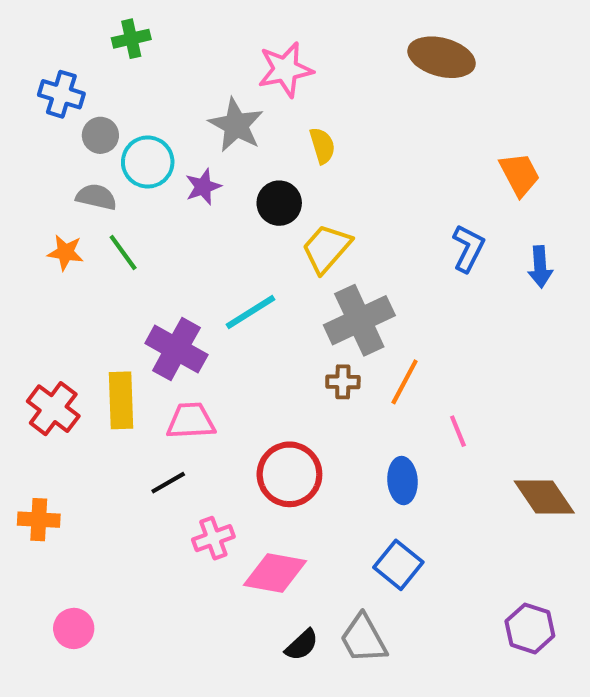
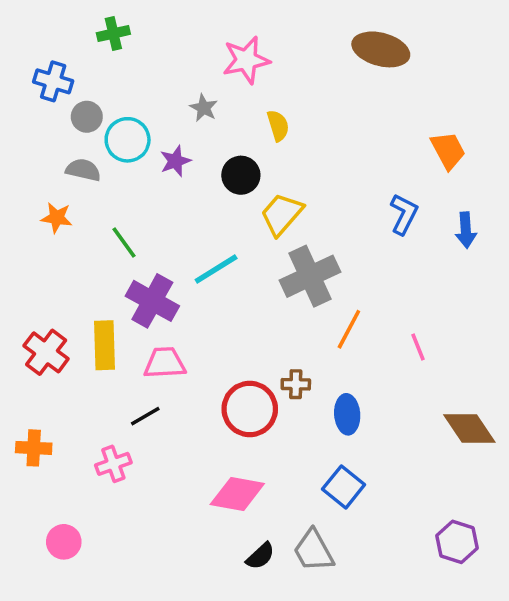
gray star: (236, 125) -> (204, 108), size x0.6
green line: (123, 252) -> (124, 242), moved
brown cross: (343, 382) -> (296, 384), moved
pink line: (458, 431) -> (418, 347), moved
pink cross: (213, 538) -> (113, 464), moved

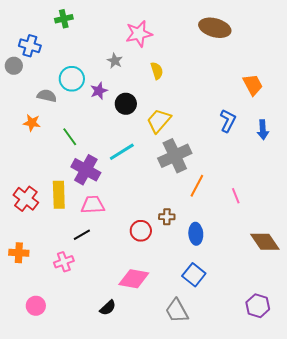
gray circle: (87, 117) -> (14, 66), moved
black circle: (241, 175) -> (126, 104), moved
red circle: (250, 409) -> (141, 231), size x0.7
black semicircle: (260, 556) -> (108, 308), moved

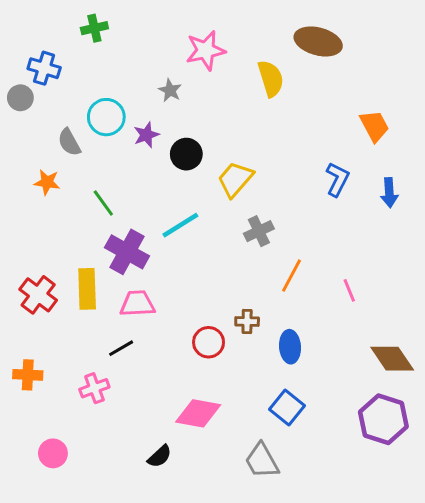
yellow semicircle: (157, 71) -> (271, 79), moved, size x1.4
gray semicircle: (47, 96) -> (69, 142), turned -132
gray cross: (175, 156) -> (259, 231), size x0.6
purple hexagon: (258, 306) -> (383, 419), moved, size x1.4

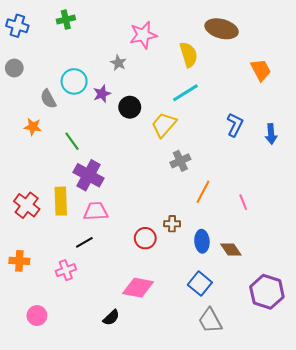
blue cross: (44, 68) -> (17, 26), moved
orange trapezoid: (374, 126) -> (261, 70), moved
cyan line: (180, 225) -> (185, 93), moved
brown diamond: (392, 359) -> (231, 250), moved, size x0.7
gray trapezoid: (262, 461) -> (210, 321), moved

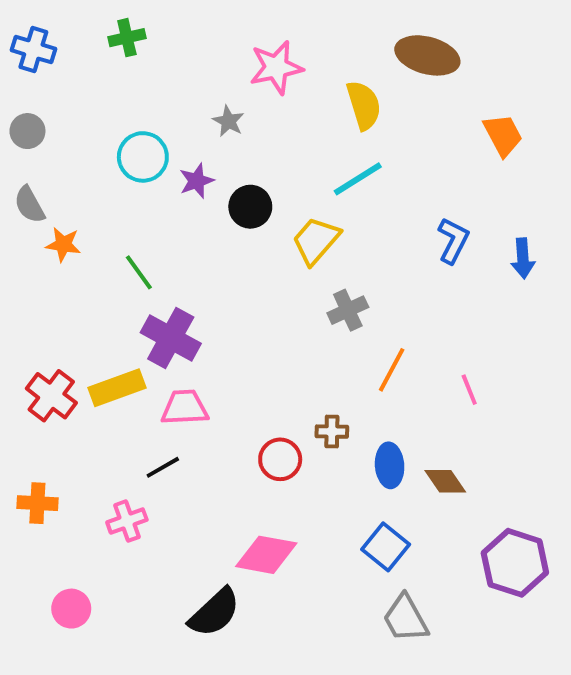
gray semicircle: (48, 99) -> (29, 205), moved
yellow rectangle: (61, 201) -> (117, 388), turned 72
black semicircle: (111, 318) -> (214, 613), size x1.6

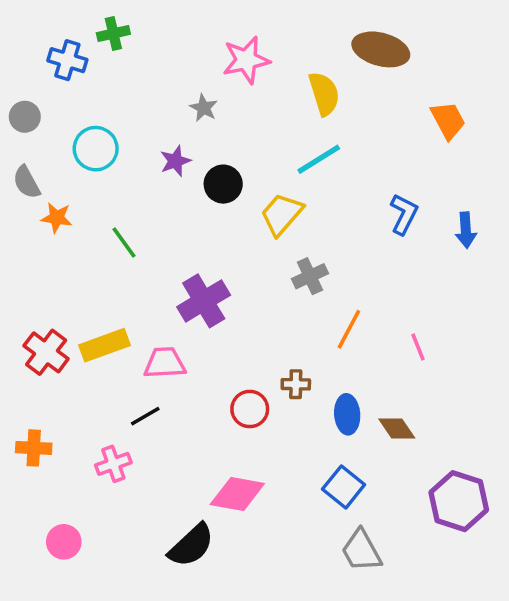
blue cross: (33, 50) -> (67, 60), moved
cyan circle: (143, 157) -> (96, 149), moved
purple cross: (171, 338) -> (204, 301), moved, turned 30

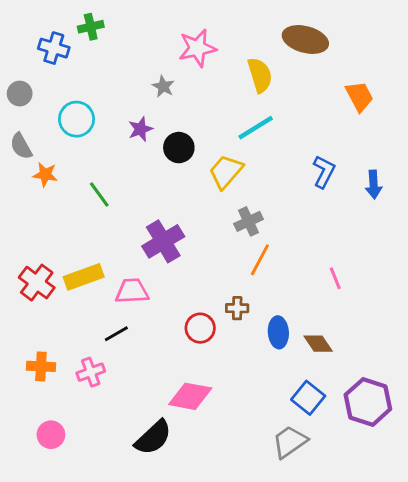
orange line: (349, 329) -> (260, 260), moved
orange cross: (34, 448) -> (41, 366), moved
blue square: (344, 487) -> (308, 398), moved
gray trapezoid: (361, 551) -> (290, 442), turned 84

